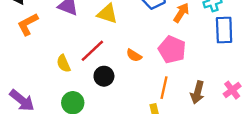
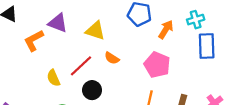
orange L-shape: (28, 24) -> (34, 41), moved
orange semicircle: (134, 55) -> (112, 58), moved

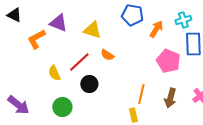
pink pentagon: (157, 65) -> (168, 61), moved

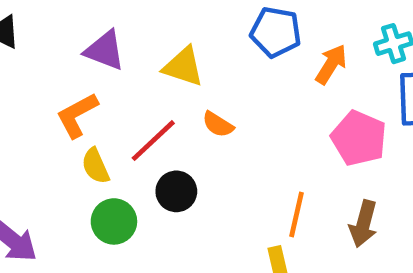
orange L-shape: (36, 39) -> (77, 115), moved
green circle: (62, 107) -> (114, 221), moved

